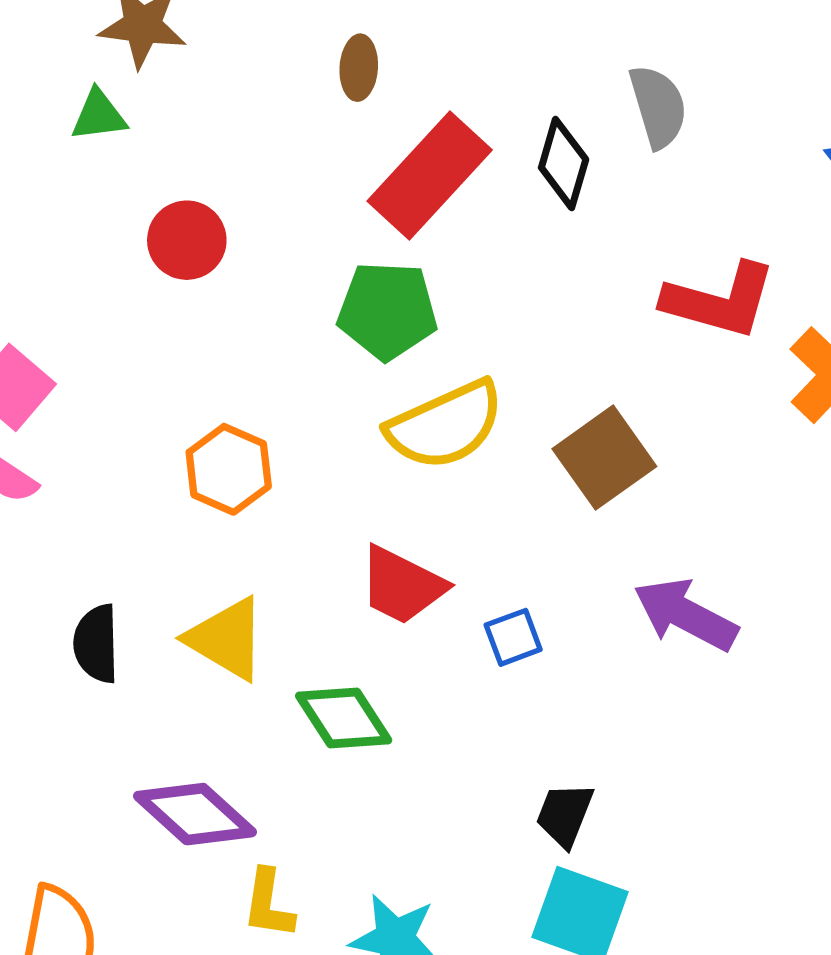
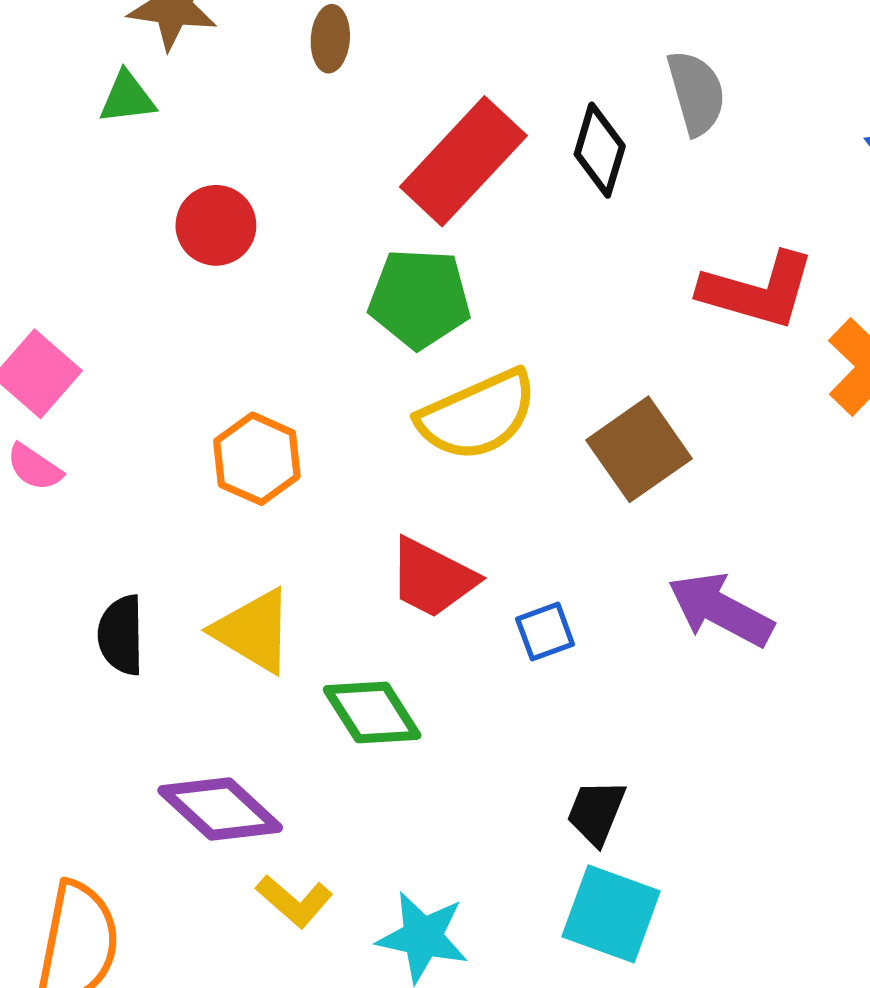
brown ellipse: (359, 68) -> (330, 39), moved
yellow L-shape: (268, 904) -> (294, 901), turned -58

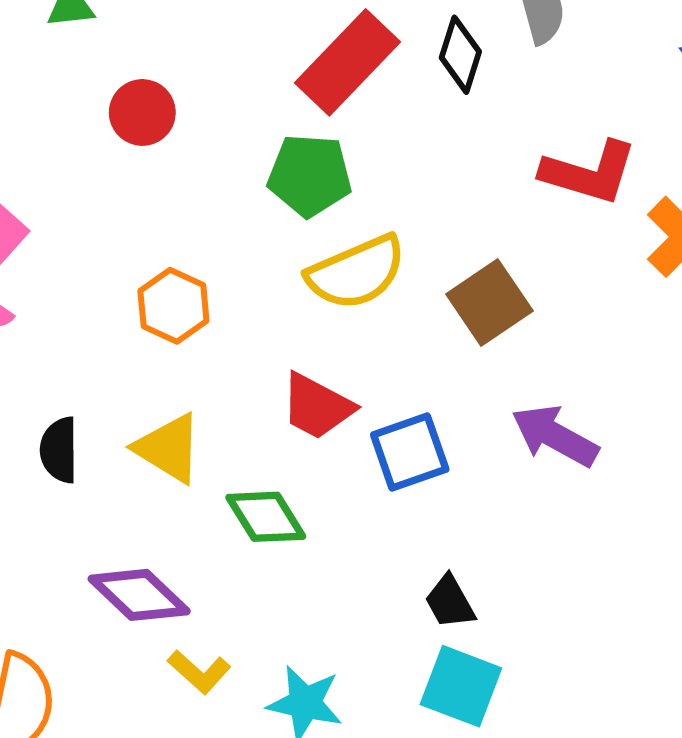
blue square: (545, 632) -> (410, 452), size x1.6
black trapezoid: (596, 812) -> (450, 602), turned -52

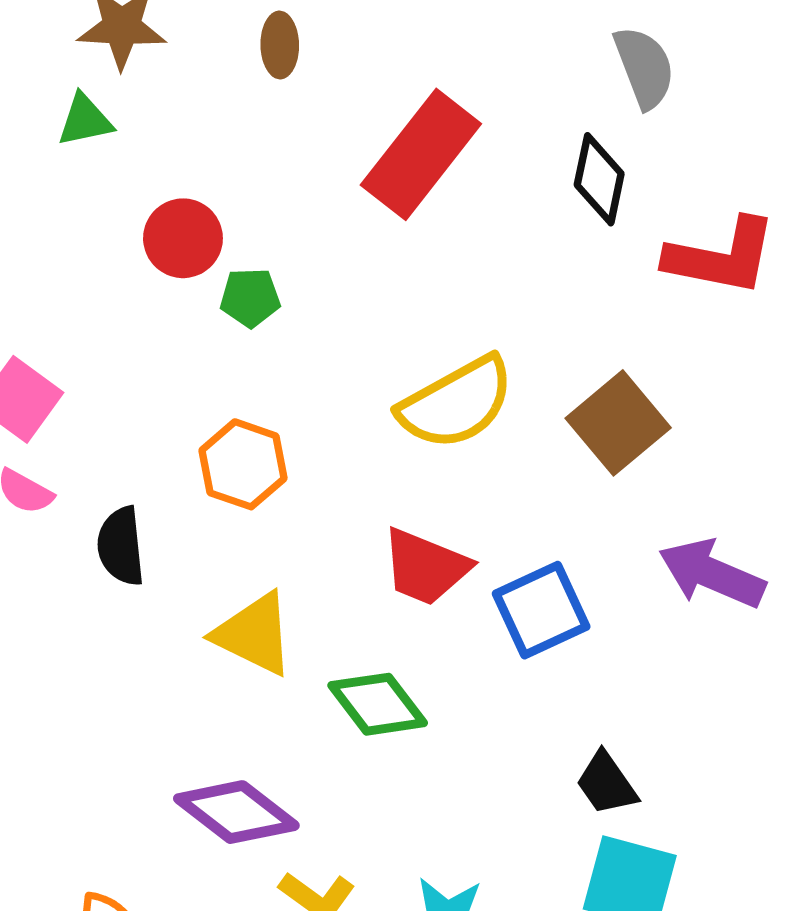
black diamond: (460, 55) -> (599, 179), moved
green pentagon: (310, 175) -> (250, 298), moved, size x0.6
black semicircle: (59, 450) -> (121, 546), moved

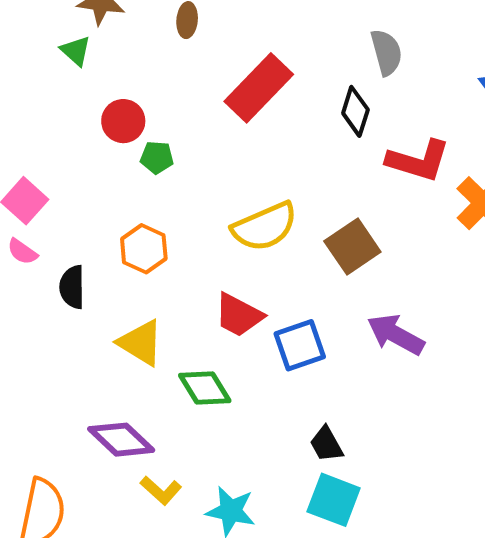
green triangle: (85, 120) -> (76, 51), turned 48

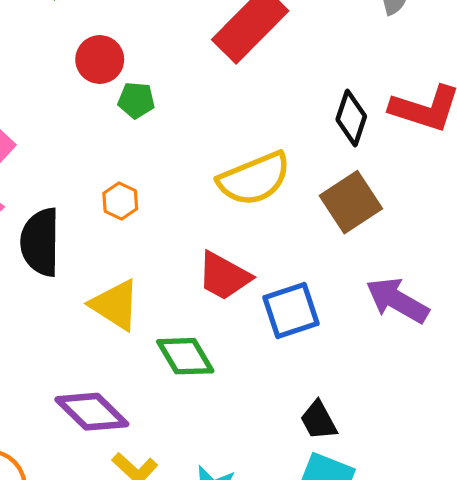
black diamond: (355, 111) -> (351, 118), moved
orange hexagon: (144, 249) -> (120, 201), size x0.7
black semicircle: (72, 287) -> (40, 242), size x1.4

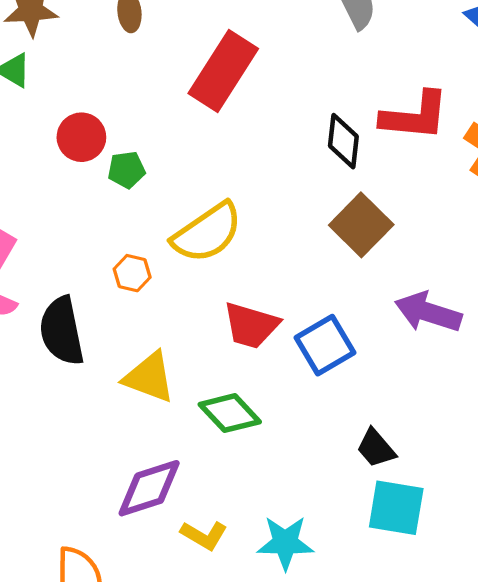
yellow semicircle: (254, 179) -> (207, 233), moved
purple diamond: (92, 412) -> (149, 488), turned -50

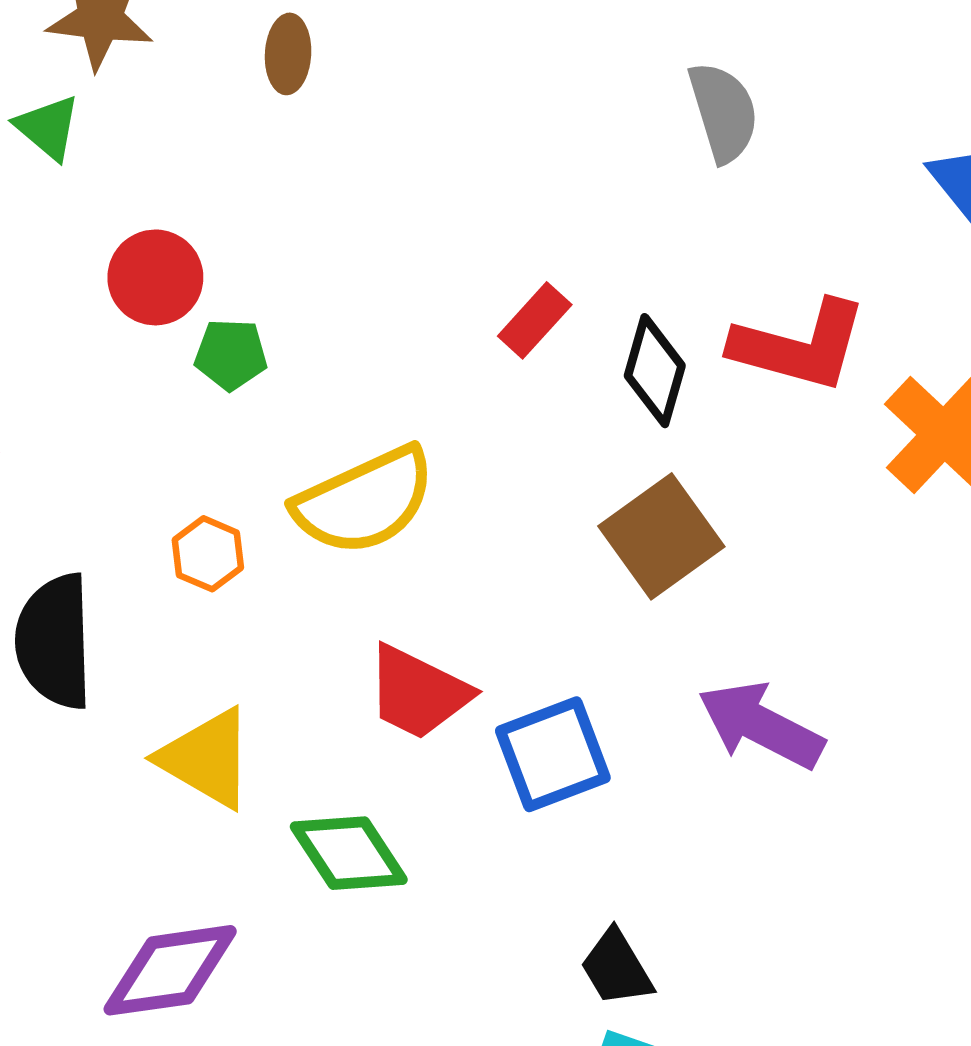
red rectangle: (223, 71) -> (535, 320), moved, size x0.5

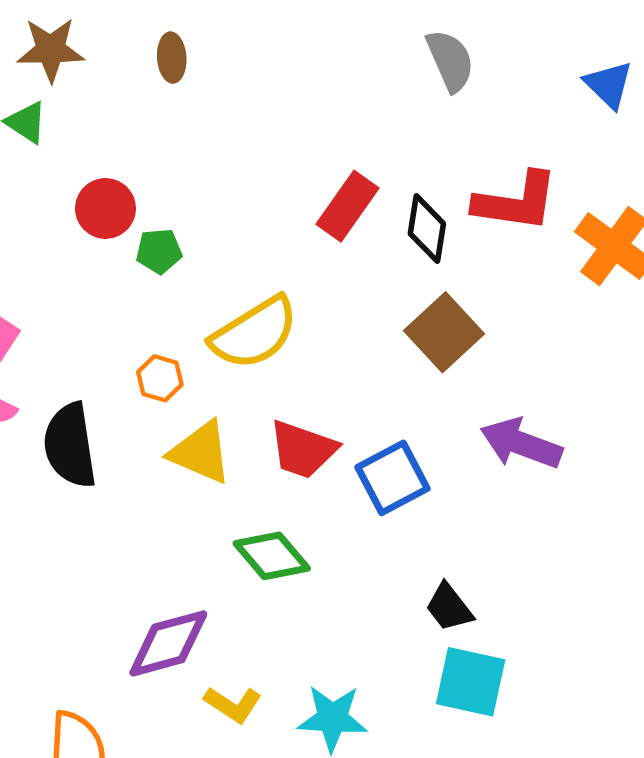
red rectangle: (535, 320) -> (348, 206), size x1.4
yellow triangle: (207, 758) -> (201, 452), moved

